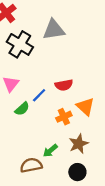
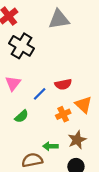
gray triangle: (54, 30) -> (59, 19), moved
green semicircle: (22, 109) -> (22, 116), moved
green arrow: (50, 151) -> (50, 146), turned 40

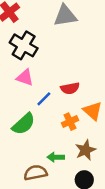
pink triangle: (13, 83) -> (25, 78), moved, turned -49
green semicircle: (22, 116) -> (24, 124), size x1.5

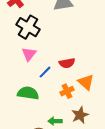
pink triangle: (25, 78) -> (29, 54), turned 49
green semicircle: (24, 124) -> (28, 93), turned -130

